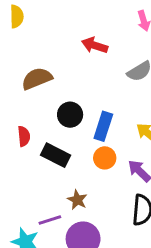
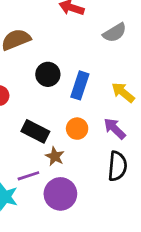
black rectangle: (56, 155) -> (35, 131), moved
orange circle: (105, 158) -> (77, 129), moved

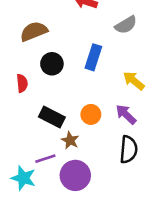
black circle: (48, 74) -> (52, 64), moved
blue rectangle: (80, 85) -> (93, 57), moved

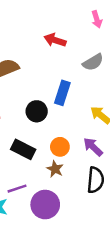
black circle: (52, 64) -> (37, 111), moved
brown star: (70, 140) -> (55, 169), moved

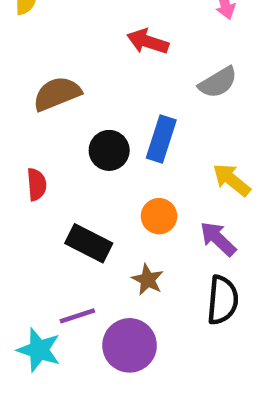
black circle: (37, 111) -> (109, 150), moved
orange circle: (60, 147) -> (159, 216), moved

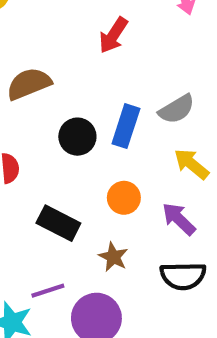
red arrow: (148, 42) -> (113, 35), turned -75
gray semicircle: (218, 82) -> (177, 109), moved
black semicircle: (222, 300) -> (183, 276), turned 84

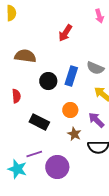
brown semicircle: (29, 84) -> (25, 56), turned 30
gray semicircle: (177, 109) -> (95, 68), turned 54
brown star: (113, 257) -> (74, 134), moved

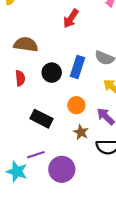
red semicircle: (16, 96) -> (20, 78), moved

